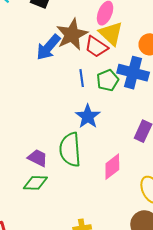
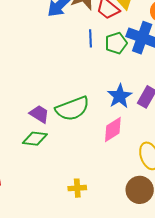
blue star: (88, 116) -> (120, 96), moved
green semicircle: (70, 150) -> (72, 109), turned -112

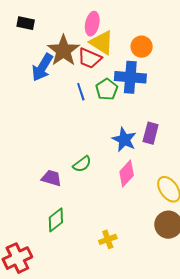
green semicircle: (72, 109) -> (82, 164), size x0.6
green diamond: (35, 139) -> (56, 220), moved, turned -30

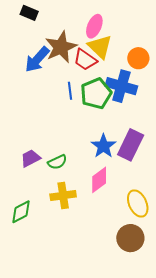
green pentagon: (107, 89) -> (96, 93), size x1.4
purple rectangle: (151, 133) -> (131, 145), size x1.4
purple trapezoid: (52, 178) -> (30, 158), moved, turned -55
yellow cross: (108, 239) -> (63, 196), moved, size x1.4

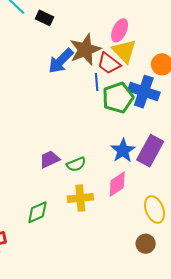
black rectangle: (29, 13) -> (45, 18), moved
blue line: (70, 91) -> (97, 82), moved
brown circle: (130, 238) -> (146, 244), size x0.7

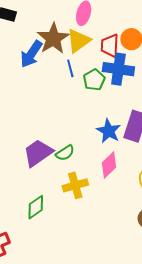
yellow triangle: (124, 51) -> (78, 41), moved, turned 48
red trapezoid: (109, 63) -> (110, 46), moved, turned 65
green pentagon: (118, 98) -> (94, 80), size x0.7
purple trapezoid: (50, 159) -> (38, 153), size x1.5

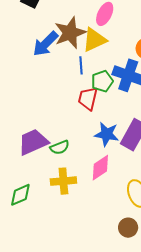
red trapezoid: (110, 46) -> (88, 99), moved
blue star: (109, 131) -> (107, 134), turned -30

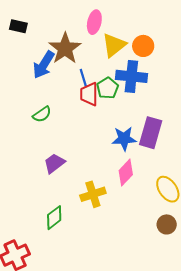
yellow triangle: (94, 40) -> (114, 45), moved
red trapezoid: (88, 99) -> (89, 94), moved
purple trapezoid: (33, 142) -> (54, 163), size x0.7
green semicircle: (60, 147) -> (42, 114), moved

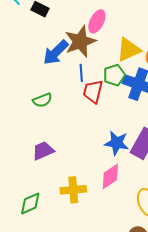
pink ellipse: (94, 22) -> (97, 21), moved
blue line: (83, 78) -> (81, 73), moved
green pentagon: (108, 88) -> (114, 75), moved

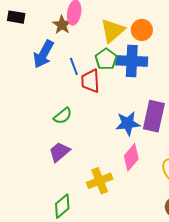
brown star: (80, 41) -> (62, 25), moved, size x0.6
green semicircle: (42, 100) -> (63, 116), moved

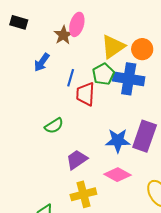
blue arrow: (43, 54) -> (42, 62), size x0.7
blue line: (74, 66) -> (71, 78), turned 30
purple trapezoid: (59, 152) -> (77, 160), moved
pink diamond: (131, 157) -> (118, 175), turned 72

